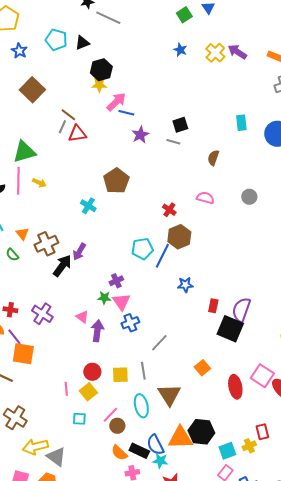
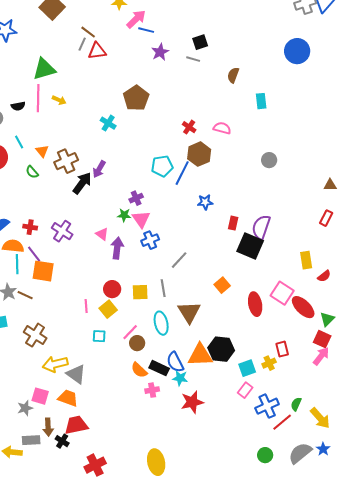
cyan rectangle: (241, 123) -> (261, 101), moved
gray circle: (249, 197) -> (269, 160), moved
pink semicircle: (205, 198) -> (222, 128), moved

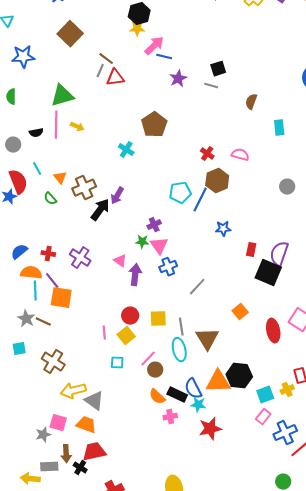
gray line: (163, 288) -> (181, 327), moved

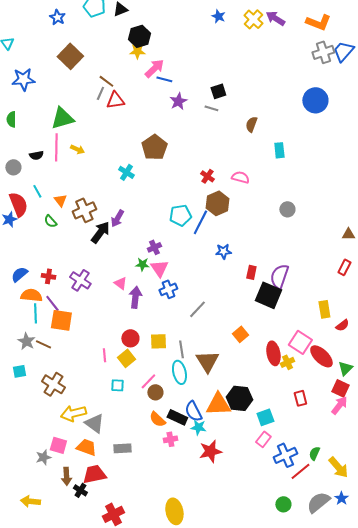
yellow cross: (287, 390) -> (287, 362), moved
gray rectangle: (49, 467) -> (122, 448), moved

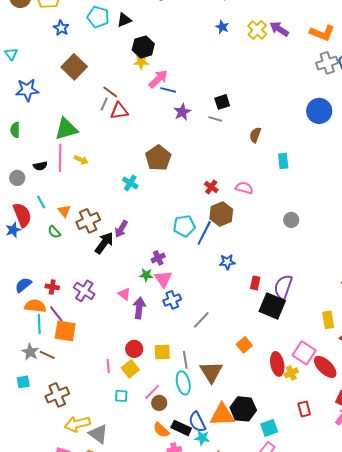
brown cross: (53, 384) -> (57, 395), turned 35

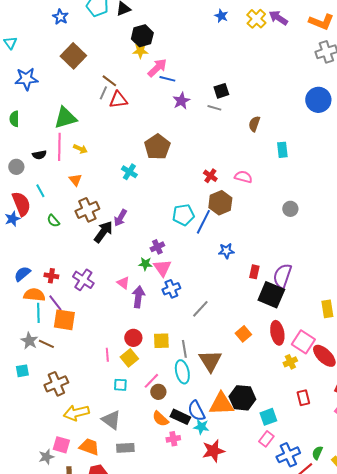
orange triangle: (64, 211) -> (75, 180), moved
red ellipse: (277, 364) -> (277, 333), moved
gray triangle: (98, 434) -> (111, 420), moved

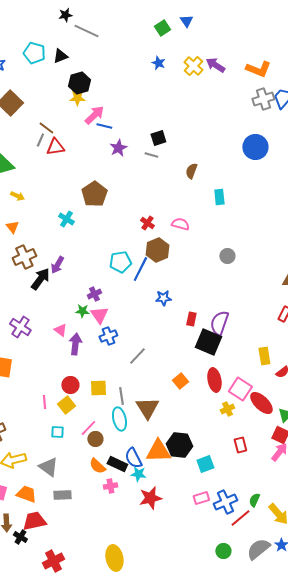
pink rectangle: (266, 439) -> (201, 498), moved, turned 35

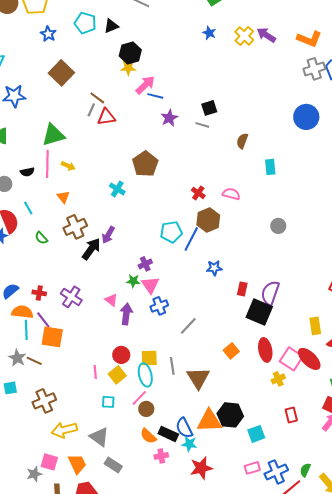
red ellipse: (261, 403) -> (309, 359), moved
cyan ellipse: (119, 419) -> (145, 375), moved
orange trapezoid: (26, 494) -> (77, 464), turned 45
gray rectangle: (62, 495) -> (113, 465), turned 36

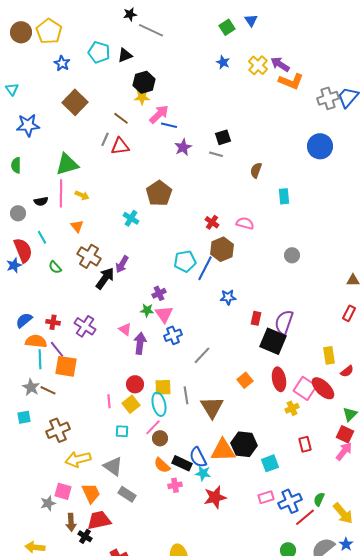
orange L-shape: (309, 39) -> (291, 81), moved
brown line: (97, 98) -> (121, 118), moved
brown cross: (75, 227) -> (89, 256), turned -35

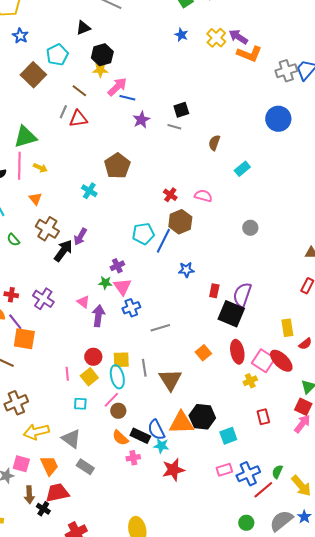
cyan pentagon: (99, 52) -> (57, 55), moved, turned 30
cyan rectangle: (284, 196) -> (242, 169), turned 56
gray line: (202, 355) -> (160, 328), turned 30

